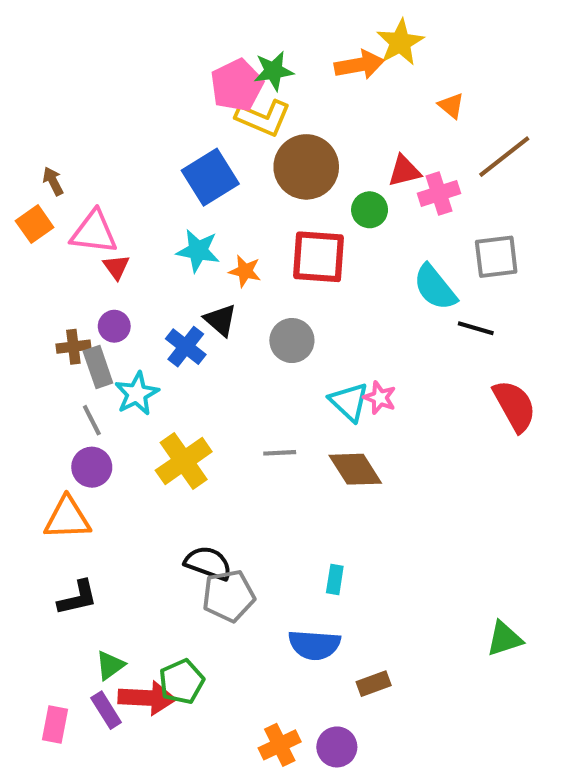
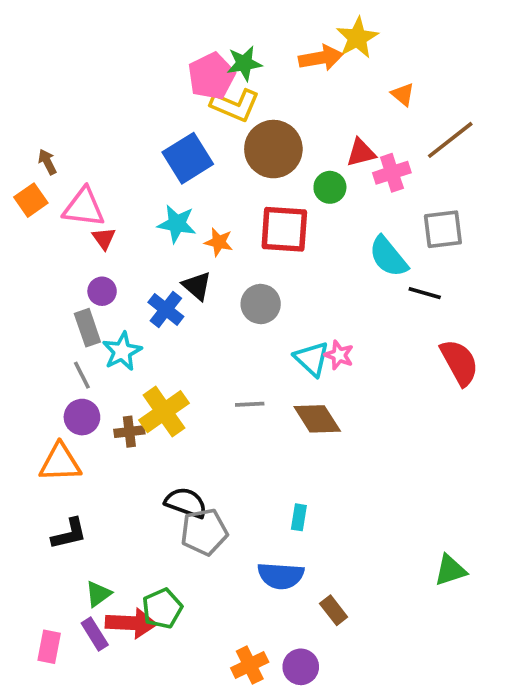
brown cross: (73, 347) -> (129, 432), moved
brown rectangle: (374, 684) -> (334, 610), turned 72

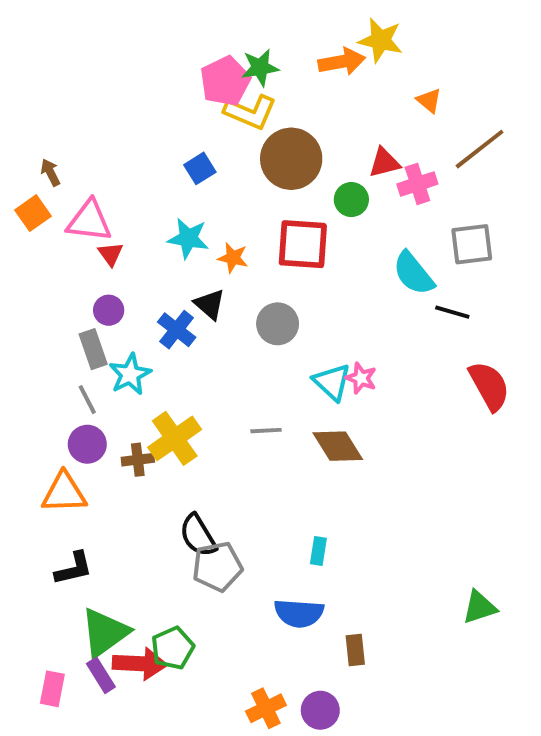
yellow star: (357, 38) -> (380, 40), turned -30
blue square: (188, 158) -> (200, 168), size x0.6
black semicircle: (186, 503) -> (198, 535), turned -141
green triangle: (98, 594) -> (105, 633), size x1.8
brown rectangle: (334, 610) -> (355, 650), turned 32

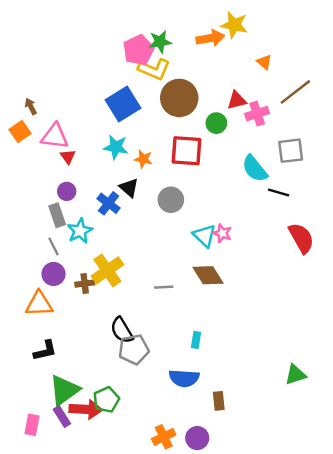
blue square: (200, 168) -> (123, 104), size x1.8
gray line: (266, 431) -> (164, 287), moved

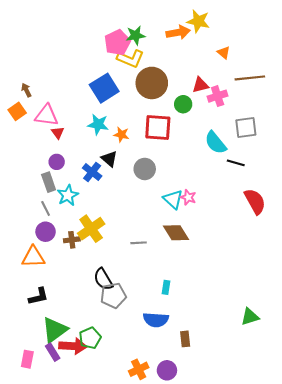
brown line: (295, 92) -> (250, 78), turned 32

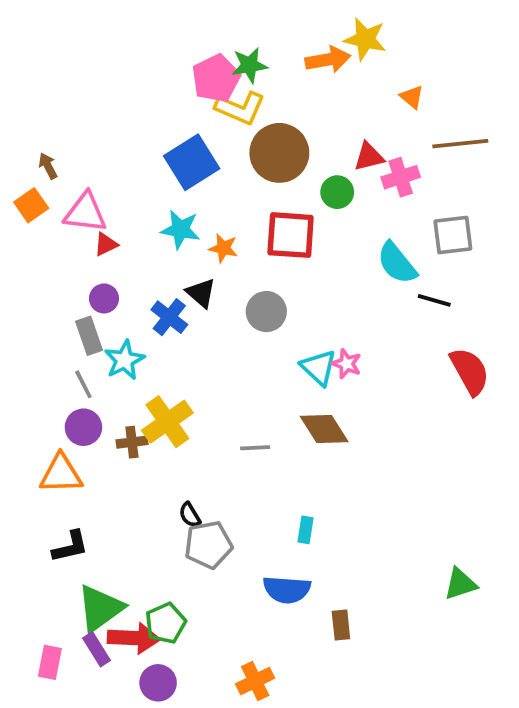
red triangle: (58, 133) -> (106, 244), turned 40
black semicircle: (103, 279) -> (190, 515), size x0.6
purple circle: (167, 370) -> (158, 683), moved

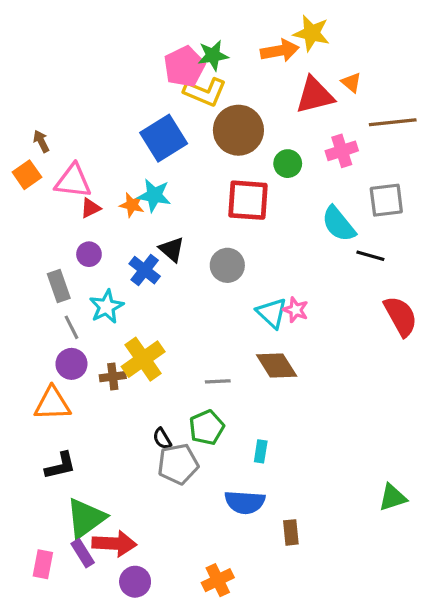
red triangle: (369, 157) -> (315, 95), moved, size x1.5
orange star: (223, 248) -> (132, 205), moved
gray rectangle: (89, 336) -> (59, 286), moved
green pentagon: (166, 623) -> (207, 427), moved

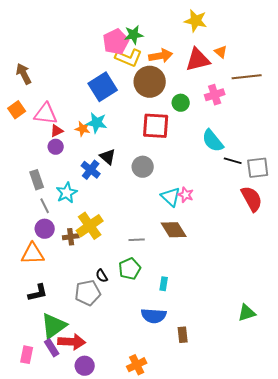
orange arrow: (280, 51) -> (161, 56), moved
brown arrow: (41, 141) -> (24, 74), moved, size x1.5
gray square: (386, 200) -> (258, 168), moved
purple circle: (89, 254) -> (56, 147), moved
gray pentagon: (178, 464) -> (88, 293), moved

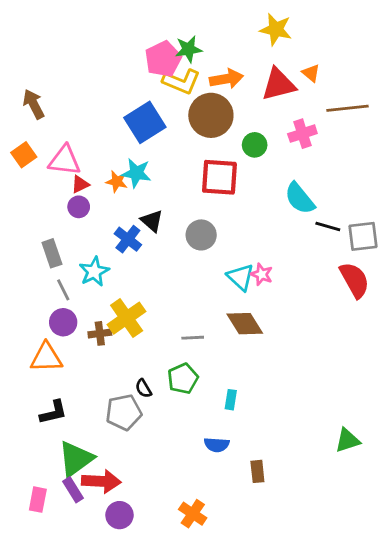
blue semicircle: (154, 316) -> (217, 445), size x0.7
orange cross: (137, 365) -> (193, 514), turned -30

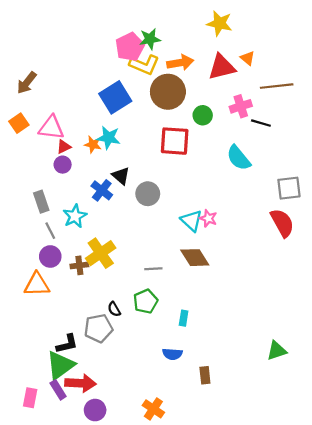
brown arrow: (34, 104) -> (27, 83), turned -115
black line: (328, 227) -> (261, 123), moved
gray circle: (201, 235) -> (148, 194), moved
black L-shape: (53, 412) -> (67, 344), moved

